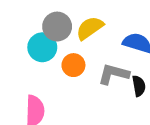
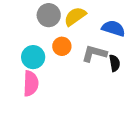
cyan circle: (42, 47) -> (33, 57), moved

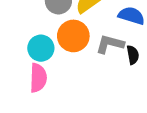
orange circle: (62, 46) -> (73, 36), size x1.5

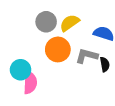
cyan circle: (41, 48) -> (21, 70), moved

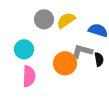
orange circle: (58, 49) -> (65, 63), moved
cyan circle: (21, 70) -> (24, 49), moved

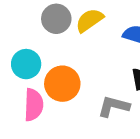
gray L-shape: (82, 51) -> (114, 106), moved
orange circle: (65, 63) -> (62, 84), moved

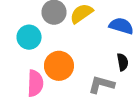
cyan circle: (26, 64) -> (29, 37), moved

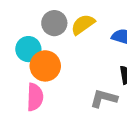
orange circle: (59, 66) -> (45, 66), moved

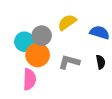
gray circle: (54, 23) -> (42, 36), moved
gray L-shape: (104, 98) -> (69, 62), moved

